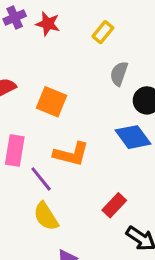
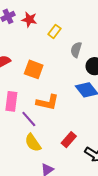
yellow rectangle: (103, 32) -> (54, 31), moved
red rectangle: (114, 205) -> (69, 140), moved

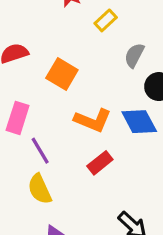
orange L-shape: (47, 102) -> (93, 120), moved
red rectangle: (69, 140) -> (100, 163), moved

